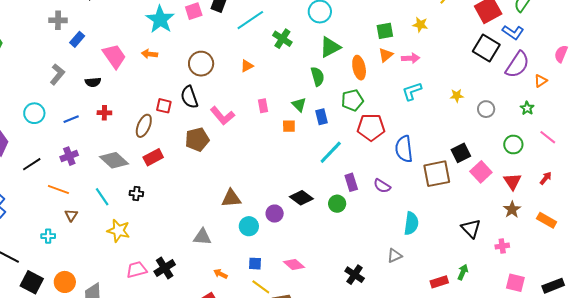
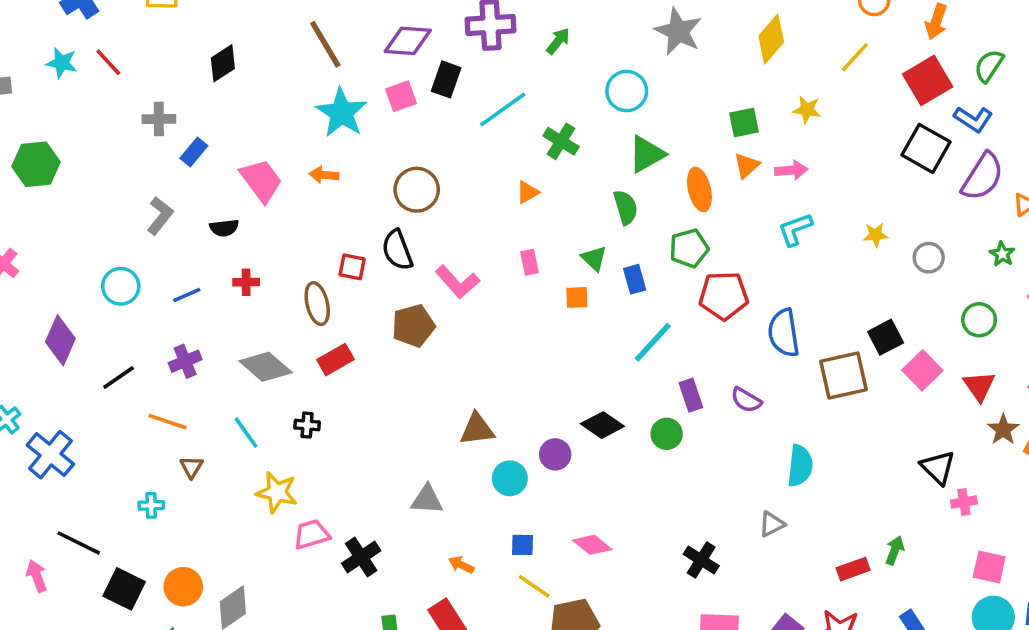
orange triangle: (247, 66) -> (528, 192), moved
brown ellipse: (144, 126) -> (317, 304), turned -35
brown star: (512, 210) -> (1003, 430), moved
black triangle: (471, 228) -> (938, 467), moved
pink trapezoid: (137, 270) -> (312, 534), moved

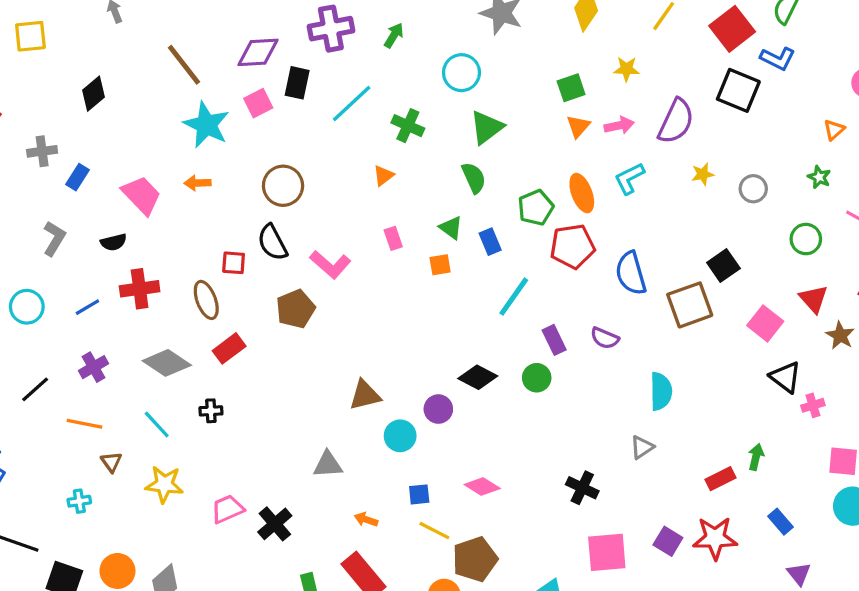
purple semicircle: (983, 177) -> (676, 121), moved
orange ellipse: (699, 189) -> (582, 193), moved
red cross: (246, 282) -> (140, 289), size x1.6
pink square: (922, 370) -> (765, 323), moved
yellow star: (277, 492) -> (164, 484), moved

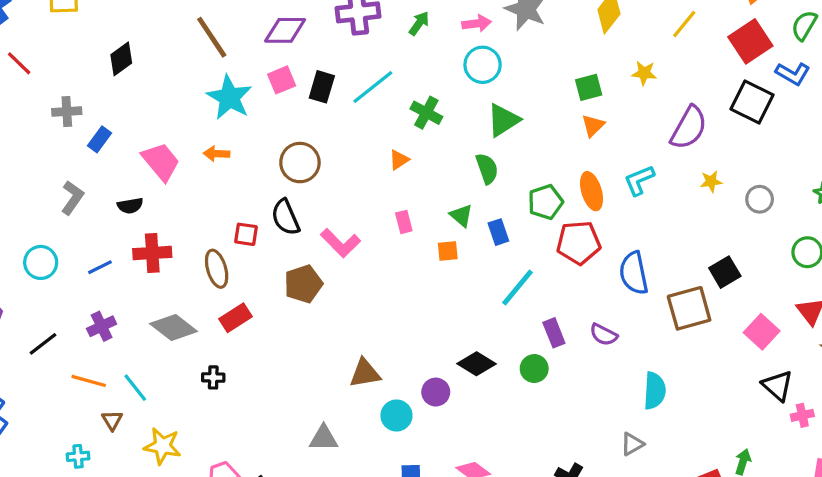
black rectangle: (297, 83) -> (322, 87), moved
pink arrow: (619, 125) -> (477, 23), moved
cyan line: (157, 425) -> (135, 388), moved

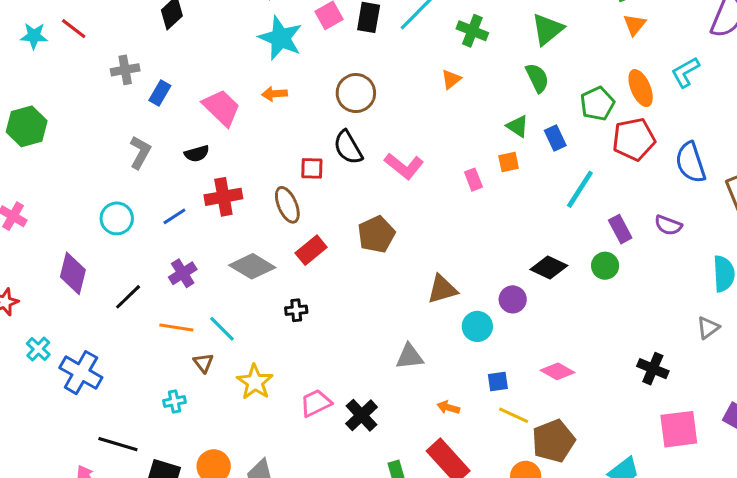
pink rectangle: (404, 222) -> (473, 180), moved
brown pentagon: (303, 284) -> (376, 234), moved
yellow star: (162, 446) -> (255, 382), turned 30

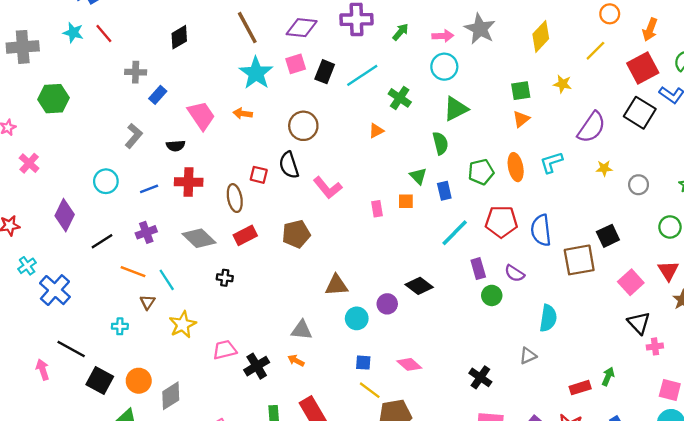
red pentagon: (634, 139) -> (501, 222), moved
green circle: (605, 266) -> (492, 295), moved
orange arrow: (448, 407) -> (296, 360), moved

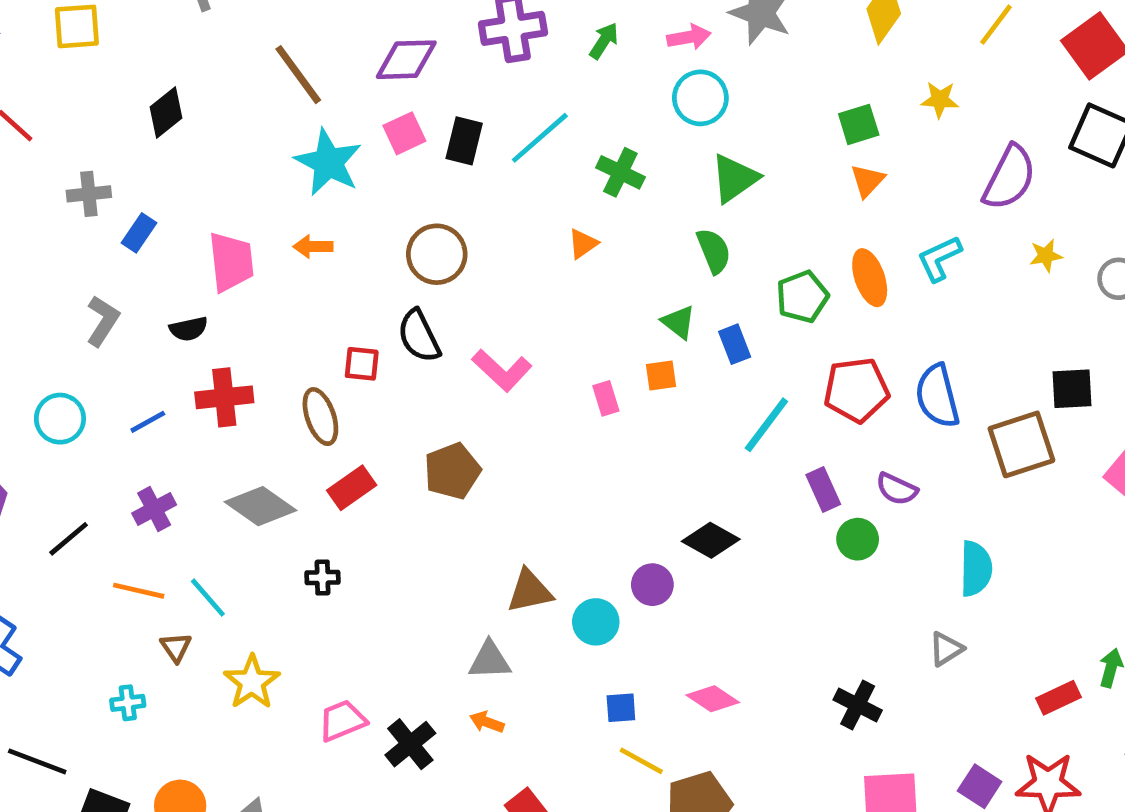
pink trapezoid: (201, 115) -> (231, 262), turned 36
black square: (608, 236) -> (1072, 389), turned 30
brown triangle: (336, 285) -> (530, 591), moved

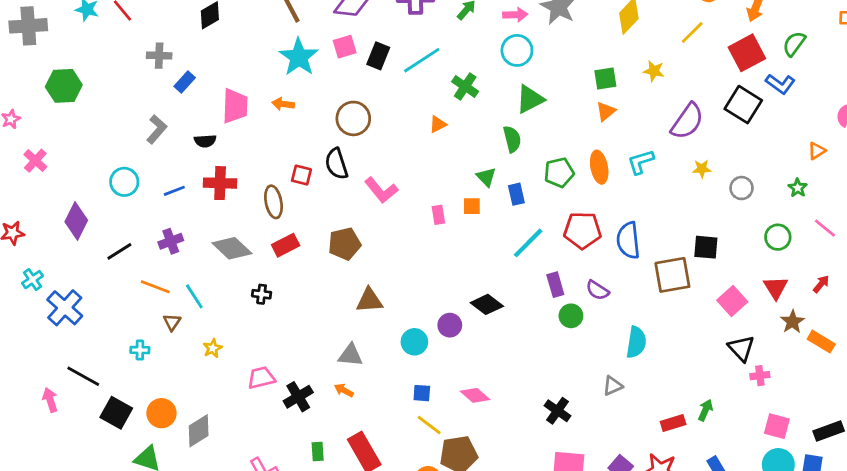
brown triangle: (530, 591) -> (369, 300), moved
yellow star: (252, 682) -> (213, 348), size x0.6

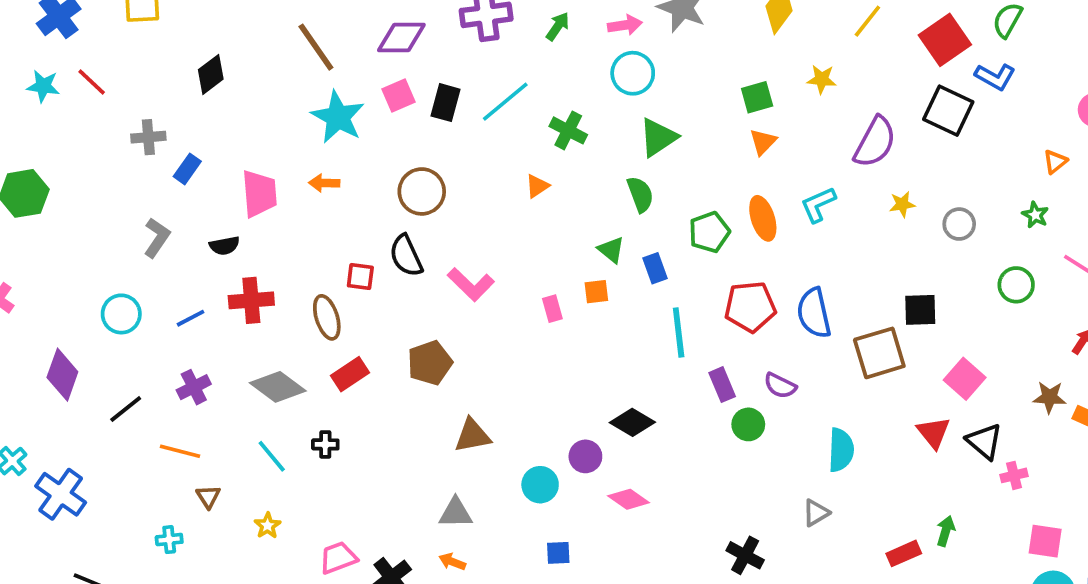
cyan line: (528, 243) -> (679, 333), turned -45
red triangle: (776, 288) -> (934, 433), moved
cyan line: (194, 296) -> (272, 456), moved
brown star: (792, 322) -> (1049, 397), turned -30
pink diamond: (475, 395) -> (629, 499), moved

